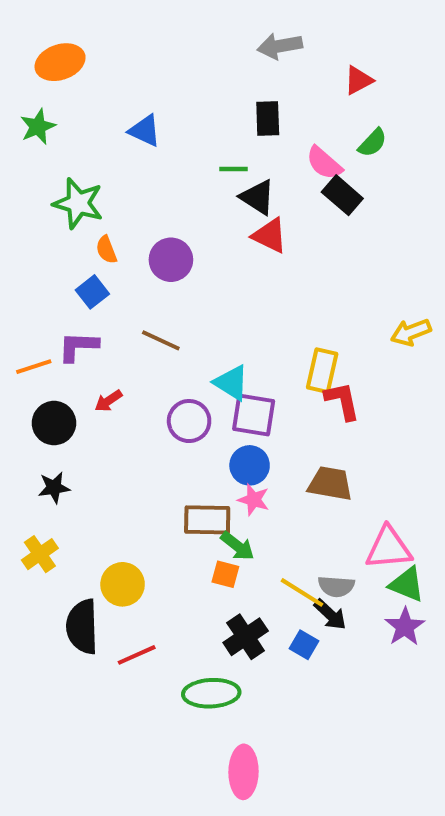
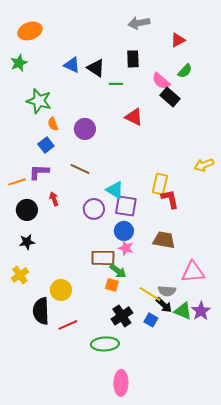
black triangle: (258, 197) -> (96, 68), moved
red arrow: (108, 401) -> (54, 199), turned 104
green triangle: (407, 584) -> (183, 311), moved

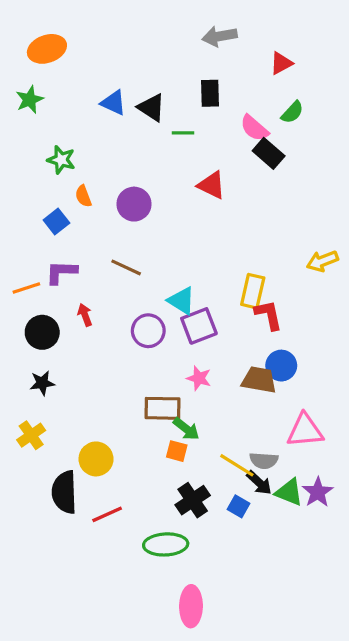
green star: (39, 101) -> (61, 160), size x0.7
blue square: (46, 145) -> (56, 221), moved
purple square: (126, 206) -> (199, 326), turned -30
blue circle: (124, 231) -> (281, 366), moved
pink star: (126, 248) -> (199, 378), moved

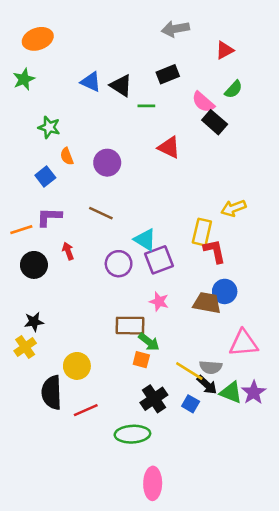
black rectangle: (210, 93) -> (168, 74), turned 70
yellow arrow: (322, 261) -> (233, 208), moved
black star: (42, 383) -> (34, 322), moved

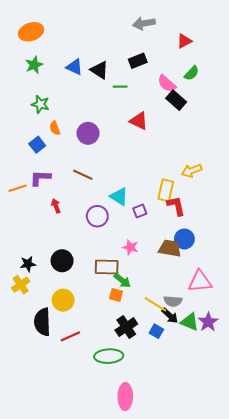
green star: (24, 79) -> (34, 65), moved
purple square: (159, 260) -> (140, 211), moved, size x0.6
black circle: (34, 265) -> (62, 261), moved

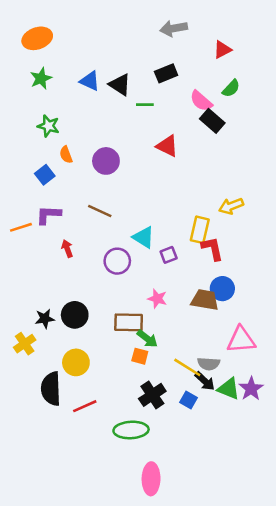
black star: (28, 264) -> (45, 319), moved

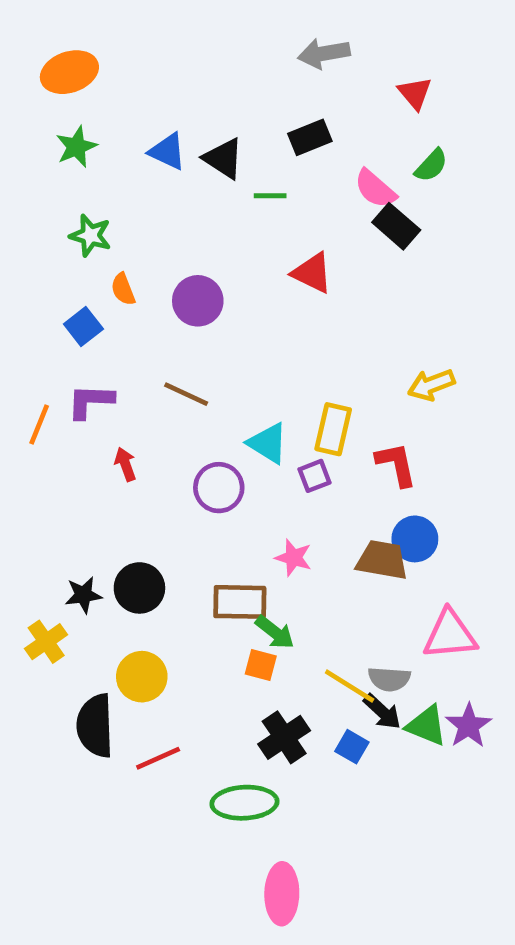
red triangle: (222, 50) -> (415, 93), turned -42
orange line: (21, 227) -> (39, 425), turned -50
yellow rectangle: (200, 230) -> (333, 429), moved

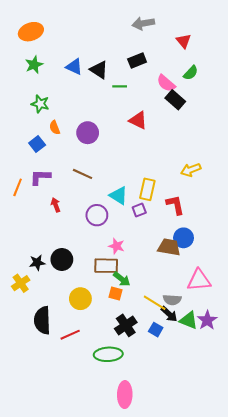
pink star: (293, 558) -> (116, 246), moved
yellow circle: (142, 677) -> (80, 299), moved

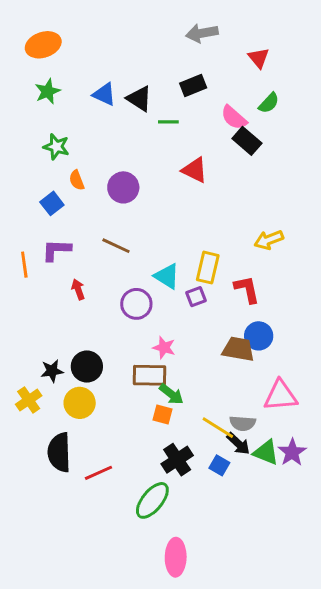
orange line: (18, 187) -> (24, 265), turned -30
yellow circle: (80, 299) -> (80, 403), moved
green ellipse: (108, 354) -> (152, 500), turned -48

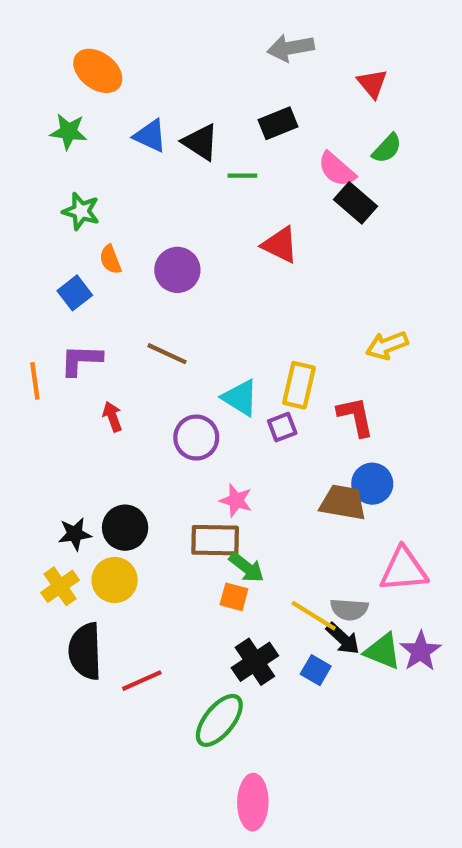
orange ellipse: (43, 45) -> (98, 71), moved, turned 56
green star: (48, 91) -> (68, 132), turned 30
yellow cross: (29, 400) -> (60, 586), moved

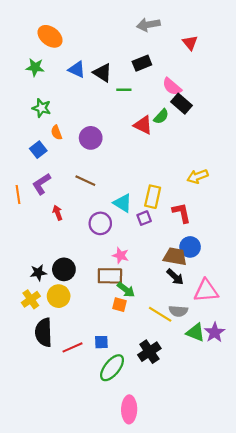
green semicircle: (387, 148) -> (161, 117), moved
purple L-shape: (81, 360) -> (41, 184), turned -35
black arrow: (343, 639) -> (175, 277), moved
black cross: (255, 662) -> (149, 352), moved
blue square: (316, 670) -> (101, 342), moved, turned -32

